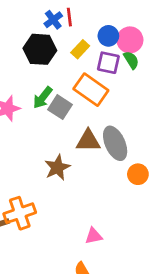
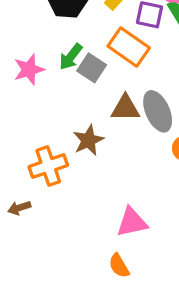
orange cross: (20, 213) -> (48, 166), moved
pink triangle: (94, 236) -> (132, 222), size x1.5

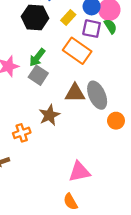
gray square: (92, 68) -> (38, 75), moved
orange cross: (48, 166) -> (22, 133), size x0.7

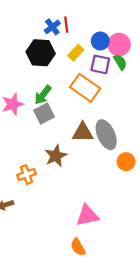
gray square: (38, 75) -> (44, 114), turned 30

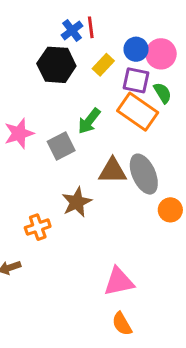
green semicircle: (120, 62) -> (163, 93), moved
orange rectangle: (85, 88) -> (138, 112), moved
green arrow: (43, 95) -> (89, 121), moved
orange semicircle: (78, 247) -> (122, 324), moved

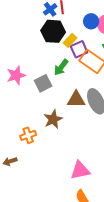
black hexagon: (56, 65) -> (53, 31), moved
yellow rectangle: (103, 65) -> (70, 40), moved
purple square: (136, 80) -> (79, 49), moved, turned -36

